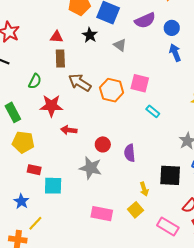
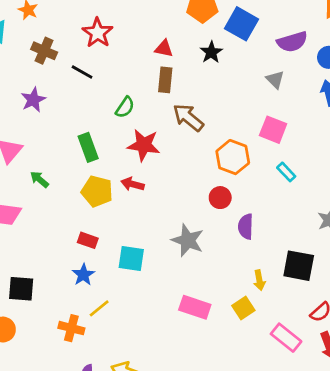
gray triangle: (120, 45) -> (275, 80), moved
orange hexagon: (112, 90) -> (233, 157), moved
red arrow: (69, 130) -> (132, 184), moved
red circle: (103, 144) -> (220, 198), moved
red rectangle: (34, 170) -> (88, 240), moved

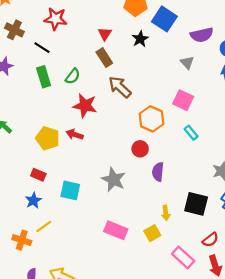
red star: (98, 33) -> (56, 19), turned -30
red triangle: (164, 49) -> (105, 34), turned 48
brown rectangle: (165, 80) -> (104, 58), turned -42
green rectangle: (88, 147) -> (44, 77), moved

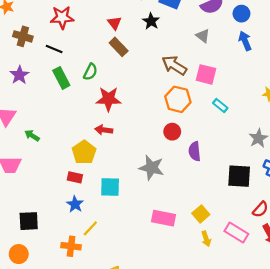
brown arrow: (120, 87) -> (174, 65), moved
yellow pentagon: (48, 138) -> (84, 152), moved, turned 30
yellow arrow: (166, 213) -> (206, 239), moved

